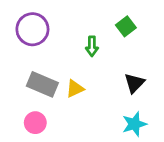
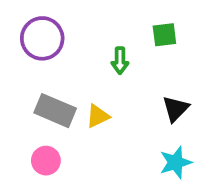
green square: (126, 26) -> (164, 35), turned 30

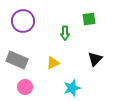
gray rectangle: (55, 111) -> (17, 60), moved
cyan star: (175, 162) -> (72, 88), moved

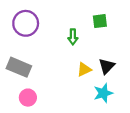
yellow triangle: (53, 63) -> (84, 69), moved
cyan star: (72, 88) -> (103, 93), moved

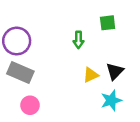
purple circle: (26, 23) -> (17, 41), moved

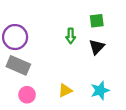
black triangle: (115, 71) -> (97, 47), moved
yellow triangle: (91, 75) -> (65, 90), moved

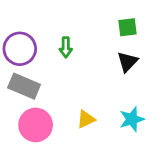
green arrow: (71, 36) -> (66, 47), moved
pink circle: (27, 95) -> (36, 125), size x1.5

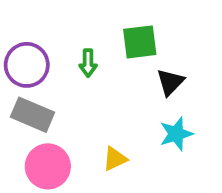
green square: (128, 27) -> (140, 42), moved, size x1.4
cyan star: (132, 119) -> (176, 134), moved

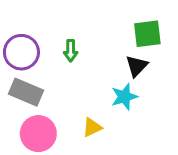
green square: (140, 42) -> (147, 34), moved
cyan star: (176, 134) -> (124, 97), moved

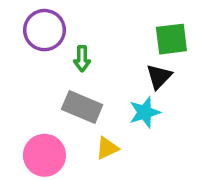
purple circle: (21, 52) -> (44, 30), moved
gray rectangle: (26, 92) -> (82, 107), moved

